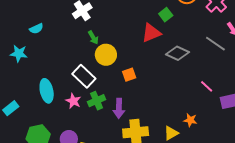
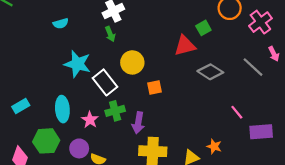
green arrow: (93, 37) -> (110, 34), moved
cyan star: (19, 53) -> (77, 64), moved, size x1.4
cyan ellipse: (47, 91) -> (62, 109), moved
pink star: (73, 101) -> (90, 120), moved

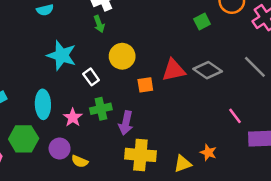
red triangle: (185, 46) -> (174, 70), moved
white rectangle: (105, 82) -> (91, 77), size x0.6

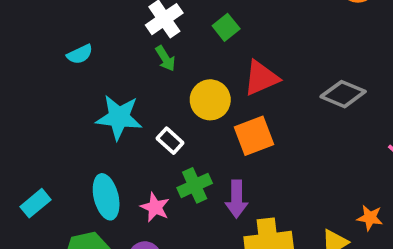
green square: (202, 21) -> (226, 27), moved
red triangle: (174, 70) -> (261, 78), moved
orange square: (145, 85) -> (254, 136), size x1.5

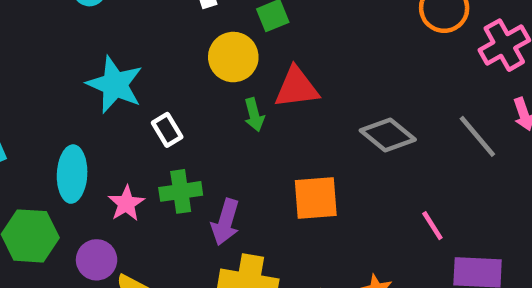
green arrow: (165, 58) -> (254, 115), moved
yellow circle: (210, 100) -> (233, 57), moved
orange square: (254, 136) -> (316, 198), moved

